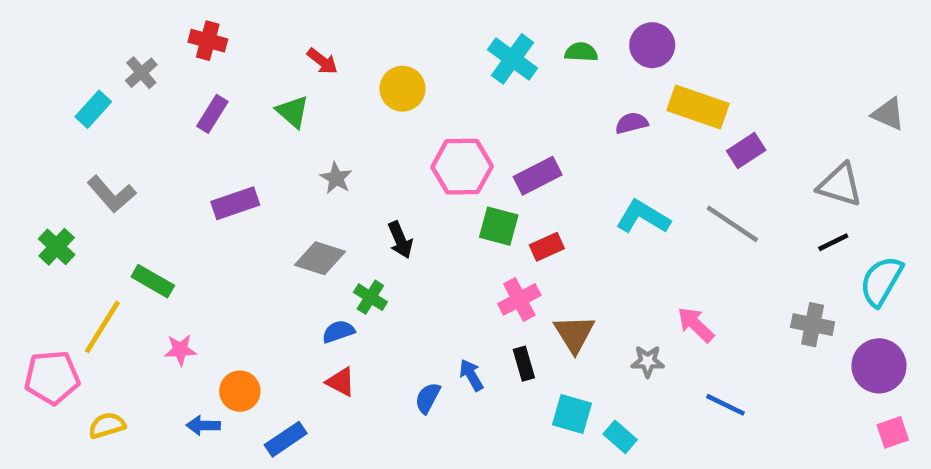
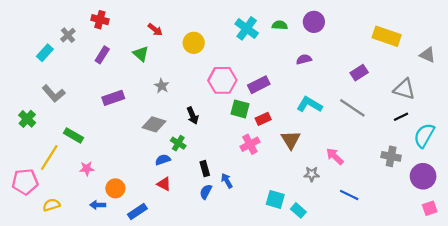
yellow rectangle: (698, 107) -> (387, 36), moved
brown triangle: (574, 334) -> (291, 140), moved
black rectangle: (524, 364) -> (205, 169), moved

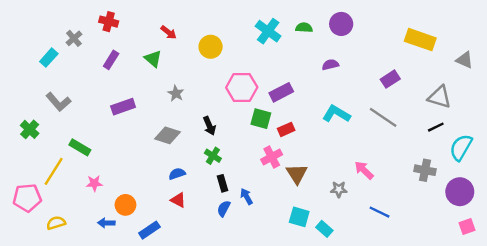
brown triangle: (291, 140) -> (297, 174), moved
green cross: (178, 143) -> (213, 156), moved

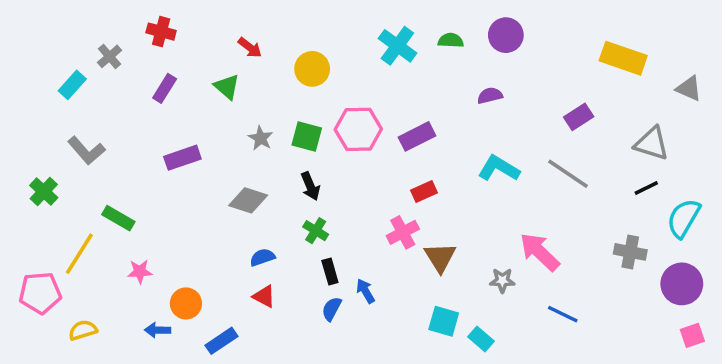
green square: (261, 119) -> (307, 136), moved
pink arrow: (364, 170) -> (540, 252), size x1.4

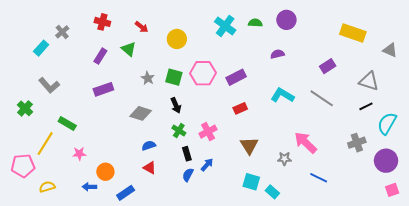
red cross: (161, 32) -> (102, 22), moved
purple rectangle: (165, 88) -> (100, 56), moved
pink cross: (403, 232) -> (208, 132), moved
gray cross: (630, 252) -> (357, 143), turned -30
blue arrow: (365, 291) -> (207, 165), turned 72

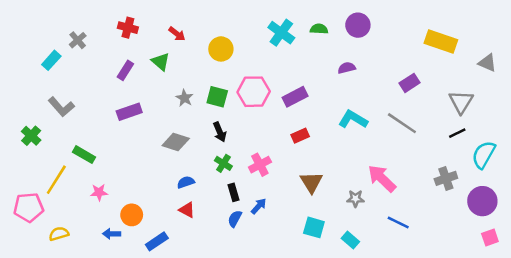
gray triangle: (369, 81) -> (461, 102), turned 45
cyan rectangle: (272, 192) -> (350, 240), moved

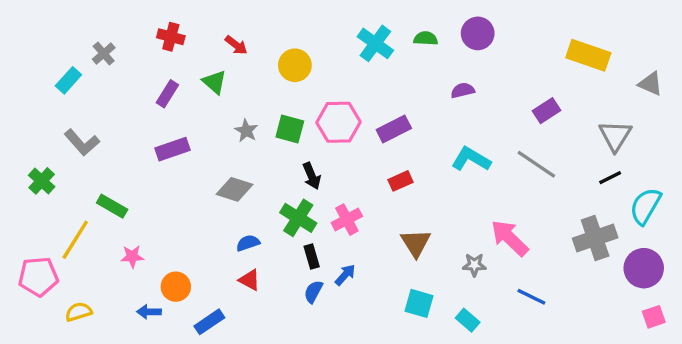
black arrow: (220, 132) -> (312, 176), moved
green cross: (223, 163) -> (298, 218), size x1.5
gray cross: (446, 178) -> (595, 238), size x1.4

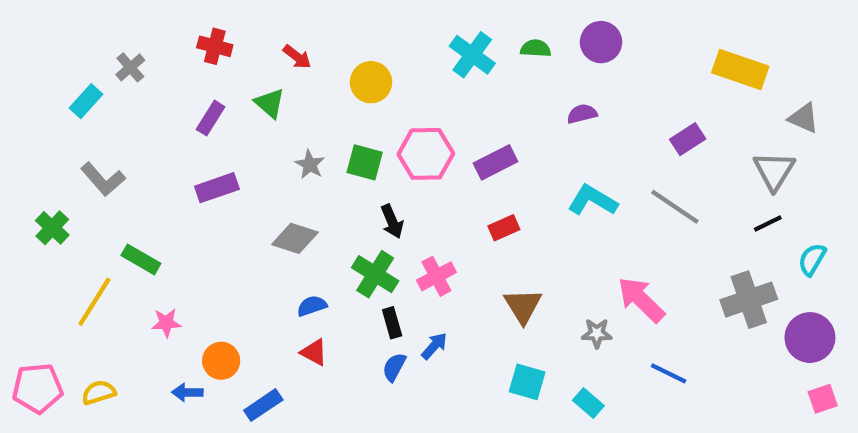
gray triangle: (650, 84) -> (804, 118), moved
cyan semicircle: (645, 206) -> (812, 259), size x0.7
pink pentagon: (38, 277) -> (38, 388), moved

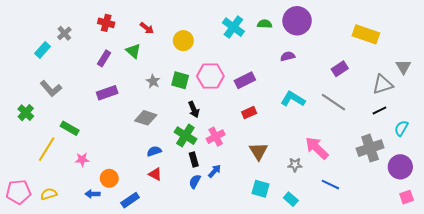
purple circle: (601, 42) -> (297, 21), size x1.4
gray triangle: (804, 118) -> (403, 67), moved, turned 35
gray triangle: (774, 171) -> (383, 84), turned 40

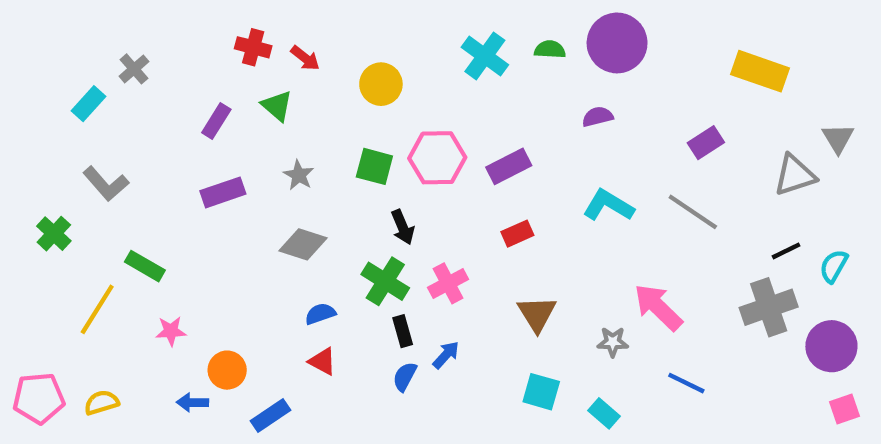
red cross: (106, 23) -> (253, 47), moved
gray star: (153, 81) -> (299, 175), moved
black line: (379, 110) -> (786, 251), moved

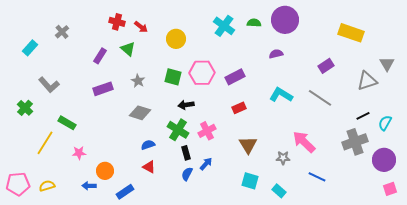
cyan rectangle: (89, 104) -> (30, 48), moved
black arrow: (403, 227) -> (186, 105), turned 105

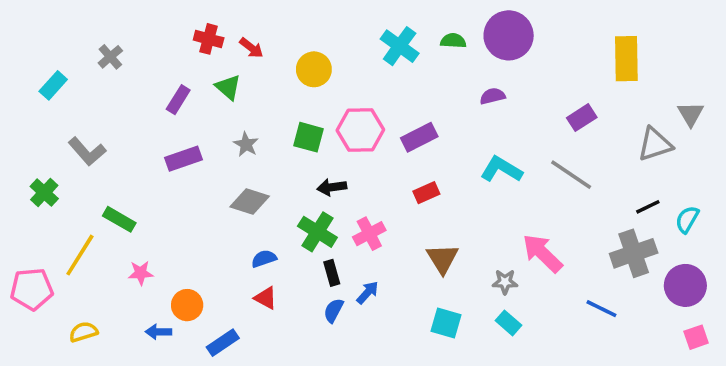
yellow rectangle: (351, 33) -> (626, 59), turned 70
blue line: (317, 177) -> (601, 309), moved
pink pentagon: (18, 184) -> (32, 289), moved
cyan rectangle: (279, 191) -> (509, 323), moved

